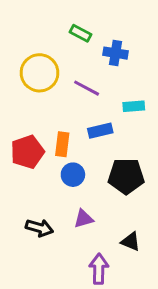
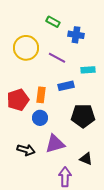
blue circle: (73, 175) -> (40, 118), moved
purple triangle: (84, 219) -> (55, 144), size x1.5

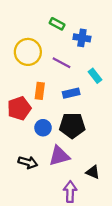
cyan rectangle: (88, 70) -> (95, 76), turned 56
orange rectangle: (41, 95) -> (40, 91), moved
black pentagon: (83, 116) -> (72, 126), moved

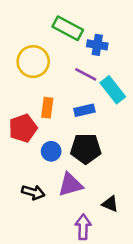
green rectangle: (57, 24) -> (68, 28), size x1.6
purple line: (61, 63) -> (86, 74), moved
cyan rectangle: (95, 76) -> (113, 90), size x1.5

